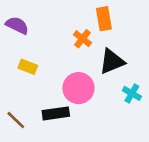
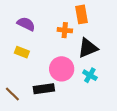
purple semicircle: (17, 25) -> (26, 24), moved
orange cross: (83, 39) -> (65, 30), turned -32
cyan cross: (132, 93) -> (90, 75), moved

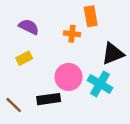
black triangle: (88, 48) -> (113, 54), moved
yellow rectangle: (22, 52) -> (24, 58), turned -48
cyan cross: (90, 75) -> (100, 84), size x1.5

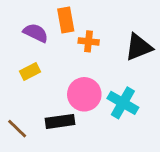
orange rectangle: (91, 16) -> (66, 20), moved
black triangle: (113, 54) -> (139, 47), moved

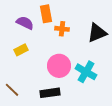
black rectangle: (60, 121) -> (50, 93), moved

